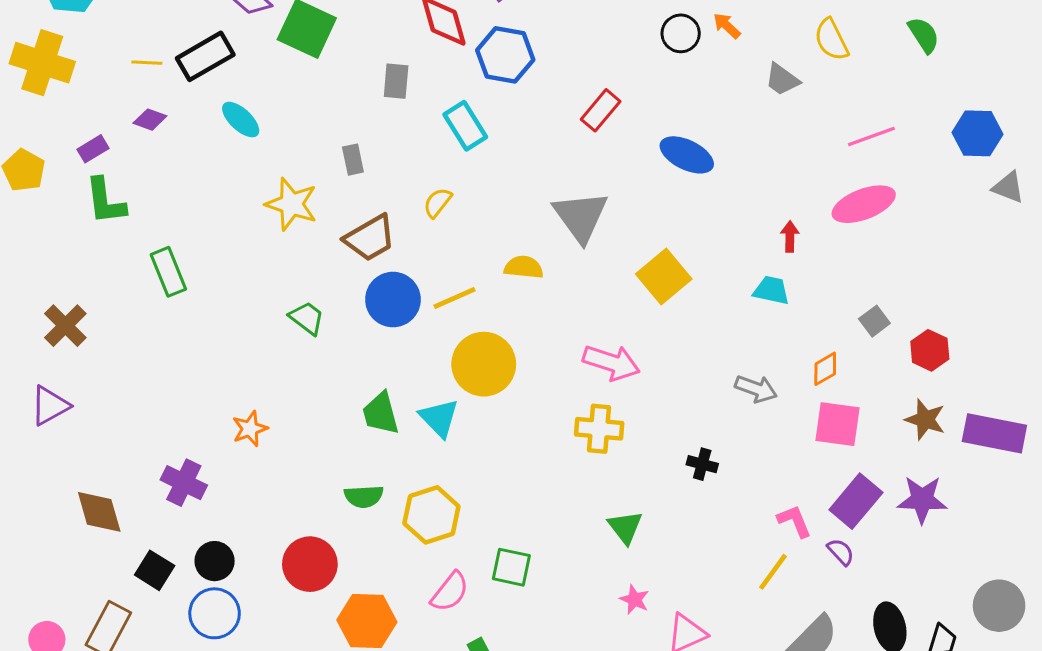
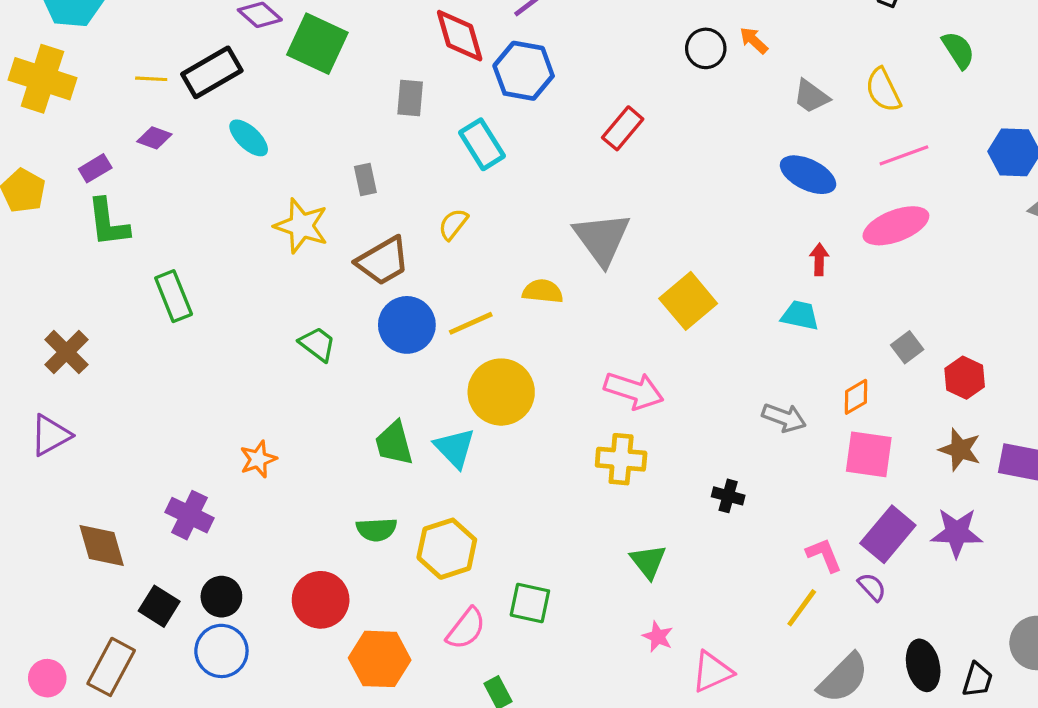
yellow semicircle: (831, 40) -> (883, 90), moved
blue ellipse: (687, 155) -> (808, 175), moved

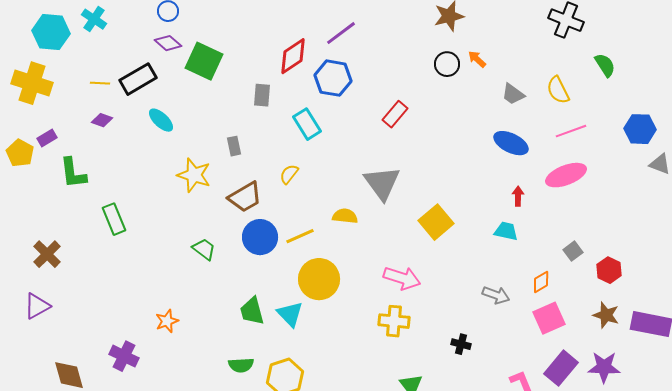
red diamond: (460, 36) -> (293, 56), turned 72
purple rectangle: (95, 168) -> (47, 138), moved
pink square: (869, 454) -> (549, 318), turned -32

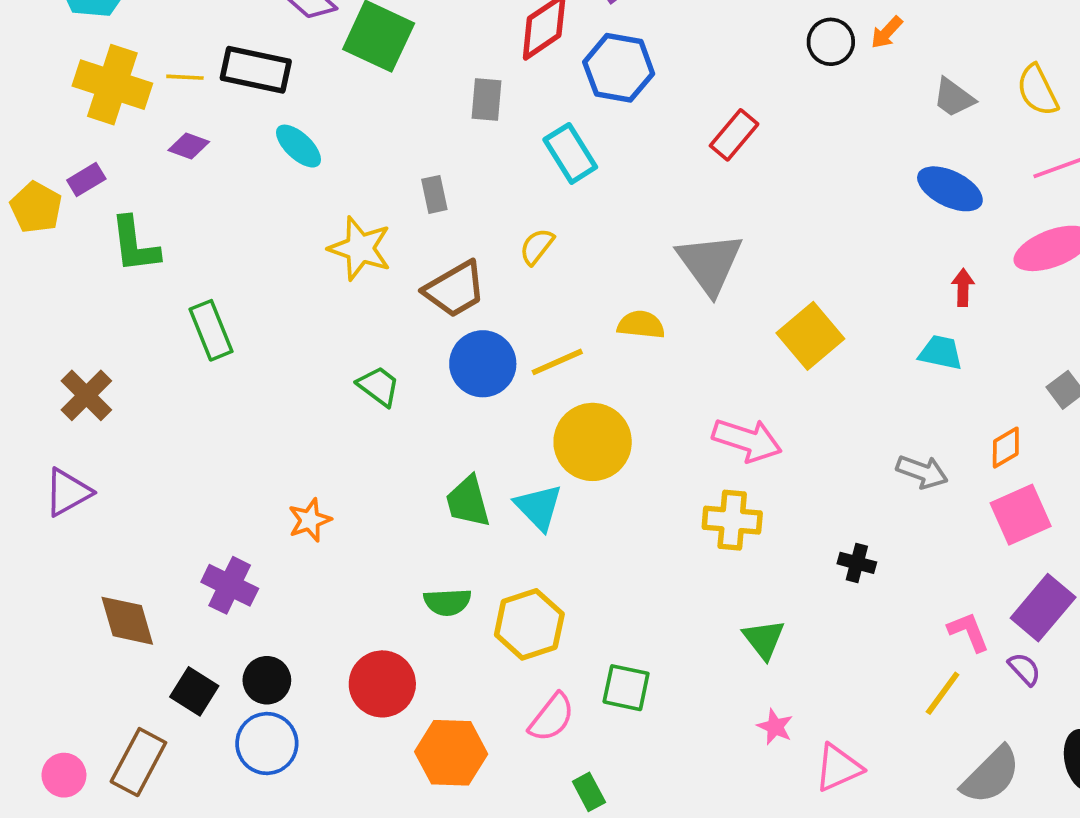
orange arrow: (477, 59) -> (887, 32), turned -90
black rectangle: (138, 79) -> (256, 70), turned 42
yellow cross: (32, 83) -> (112, 85), moved

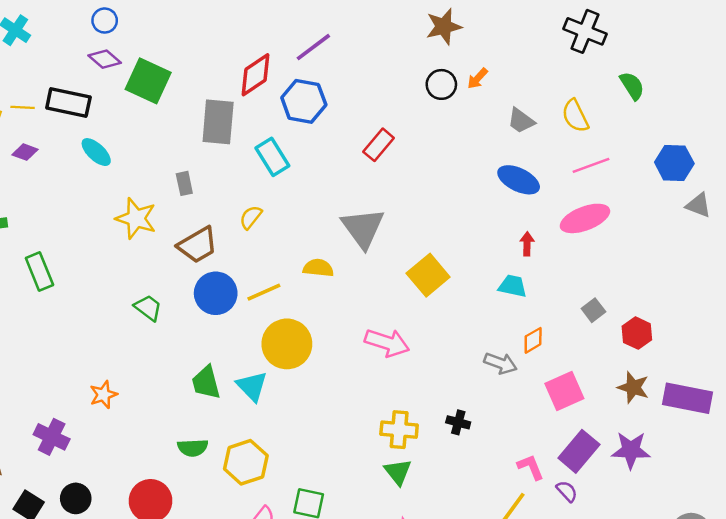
gray rectangle: (487, 99) -> (218, 122), size x1.6
orange diamond: (1006, 448) -> (533, 340), moved
yellow cross: (732, 520) -> (399, 430), moved

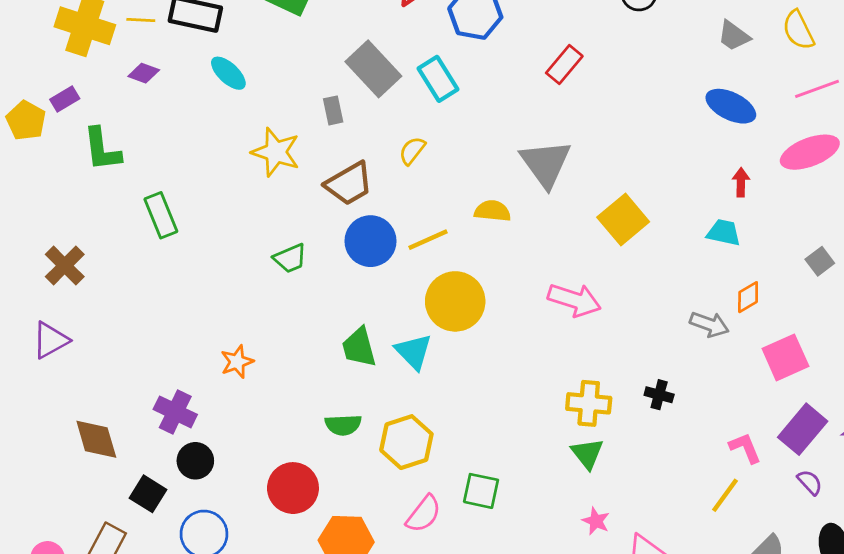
gray rectangle: (218, 122) -> (373, 69), moved, turned -48
green trapezoid: (148, 308) -> (290, 258), turned 120
purple semicircle: (567, 491) -> (810, 482), moved
black circle: (76, 498) -> (195, 461), moved

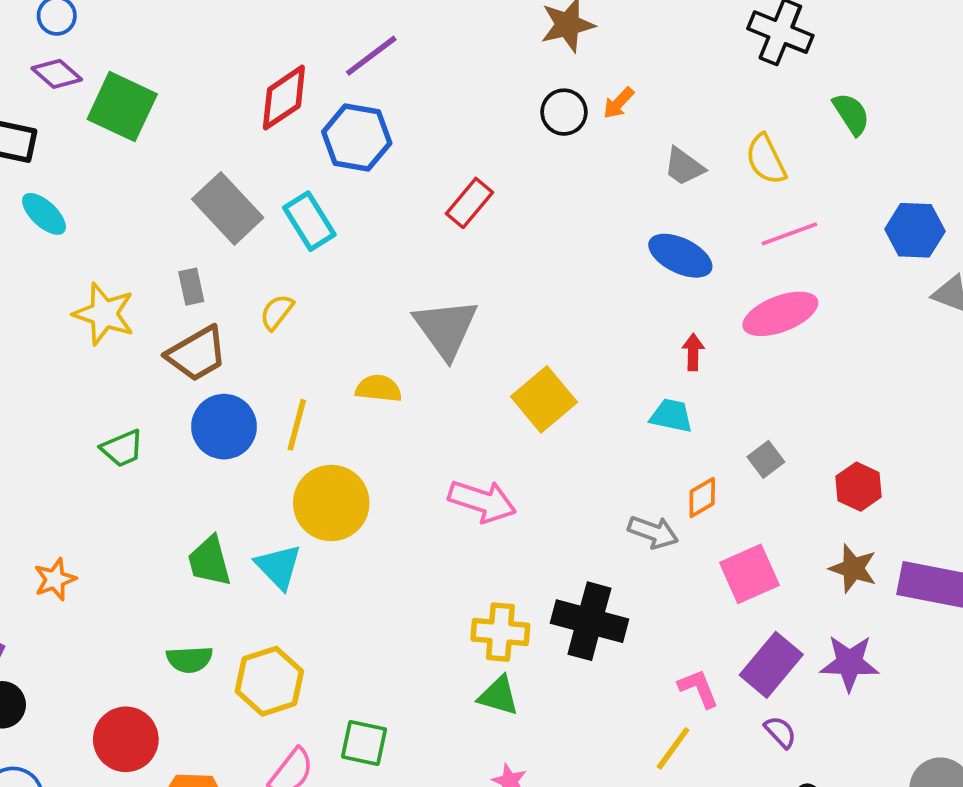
gray rectangle: (333, 110) -> (191, 287), moved
yellow line: (428, 240) -> (297, 425), turned -51
gray square: (820, 261) -> (766, 459), moved
black cross: (659, 395) -> (589, 621), size x2.0
green triangle: (587, 454) -> (499, 696), turned -36

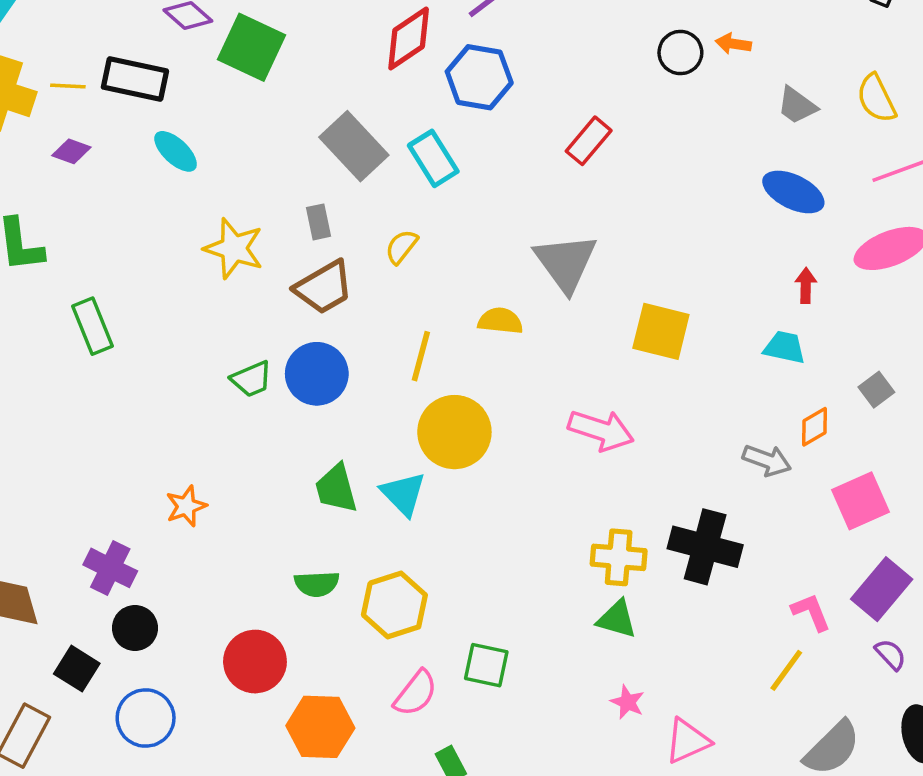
orange arrow: (619, 103) -> (733, 44), turned 56
yellow square: (544, 399) -> (661, 331), turned -36
blue circle: (224, 427) -> (317, 374), moved

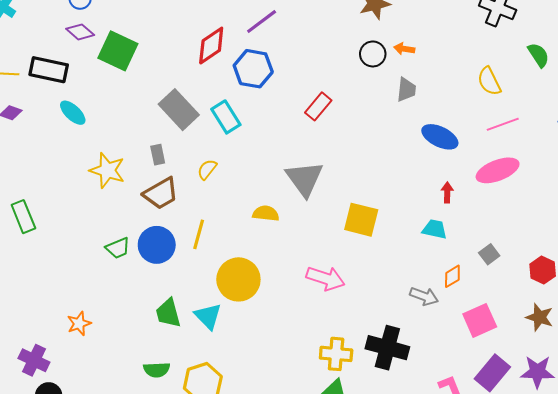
gray trapezoid: (797, 105) -> (406, 90), moved, turned -120
yellow line: (421, 356) -> (199, 234), moved

